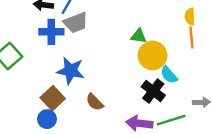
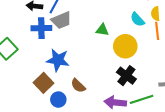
green triangle: (139, 36) -> (102, 30), moved
cyan semicircle: (169, 75) -> (137, 19), moved
blue circle: (47, 119) -> (58, 100), moved

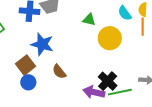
black cross: (126, 76) -> (108, 81), moved
blue circle: (58, 100) -> (28, 82), moved

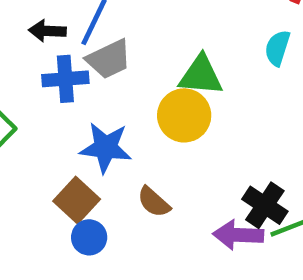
cyan semicircle: (125, 13) -> (277, 48), turned 63
green triangle: (89, 20) -> (201, 75), size x1.5
yellow circle: (110, 38) -> (184, 115), moved

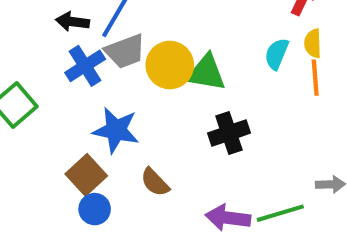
blue cross: (65, 79) -> (85, 66), turned -33
yellow circle: (184, 115) -> (170, 65), moved
black cross: (265, 205) -> (229, 133), moved, turned 33

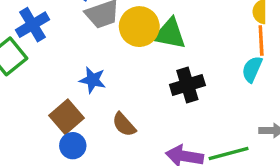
cyan semicircle: (277, 54) -> (252, 69), moved
blue cross: (85, 66) -> (33, 25), moved
blue star: (116, 130) -> (93, 80), size x0.7

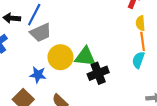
yellow circle: (139, 27) -> (61, 57), moved
green triangle: (170, 34) -> (85, 57), moved

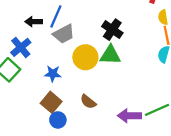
black cross: (98, 73) -> (112, 30), moved, turned -30
blue star: (38, 75) -> (53, 74), moved

